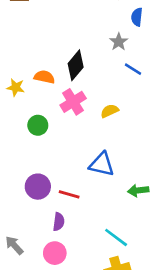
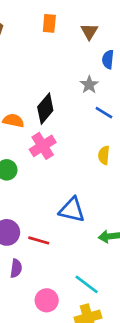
yellow semicircle: (110, 111) -> (104, 155), moved, turned -60
purple semicircle: (59, 222) -> (16, 268), moved
pink circle: (55, 253) -> (47, 300), moved

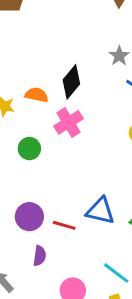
blue triangle: (72, 210) -> (100, 211), moved

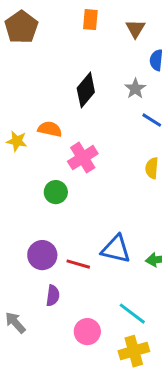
black diamond: (71, 82) -> (86, 90), moved
green circle: (29, 149) -> (56, 192), moved

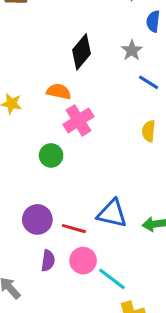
orange semicircle: (50, 129) -> (59, 91), moved
cyan line: (132, 314) -> (112, 279), moved
pink circle: (87, 332) -> (83, 261), moved

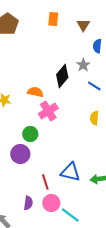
black diamond: (82, 52) -> (62, 76), moved
purple circle: (37, 219) -> (20, 154), moved
red line: (74, 229) -> (45, 182), turned 56

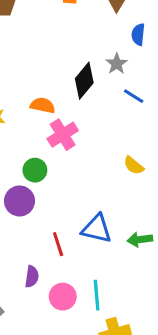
yellow semicircle: (94, 118) -> (134, 166), moved, turned -56
pink circle: (51, 203) -> (63, 297), moved
cyan line: (70, 215) -> (97, 295), turned 48

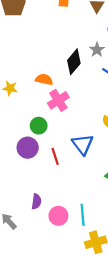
blue triangle: (97, 229) -> (83, 144), moved, turned 40
red line: (58, 244) -> (55, 156), moved

